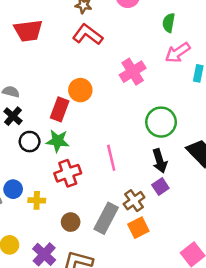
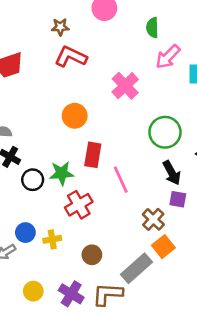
red rectangle: (60, 109) -> (93, 155), moved
purple square: (160, 187) -> (178, 199), turned -35
gray rectangle: (106, 218) -> (136, 268), moved, turned 32

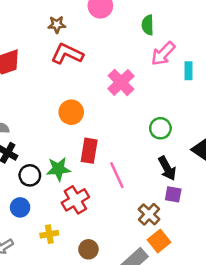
green circle: (165, 132) -> (160, 128), size x0.7
blue circle: (25, 233) -> (20, 207), moved

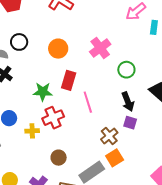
pink cross: (121, 82) -> (100, 48), moved
black circle: (30, 175) -> (19, 42), moved
yellow cross: (49, 234) -> (32, 131), moved

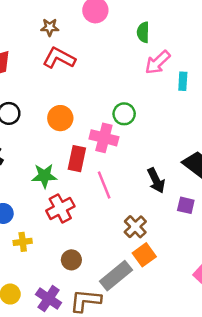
pink cross: (100, 48) -> (104, 138), moved, turned -35
green circle: (126, 70) -> (124, 114), moved
purple square: (130, 123) -> (186, 205), moved
yellow cross: (32, 131) -> (23, 242), moved

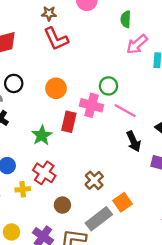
red L-shape: (59, 58) -> (56, 39), turned -144
green star: (44, 176) -> (42, 135), turned -30
pink line: (104, 185) -> (125, 111), moved, turned -40
red cross: (60, 208) -> (44, 173), moved, turned -30
brown cross: (135, 227) -> (94, 180), moved

